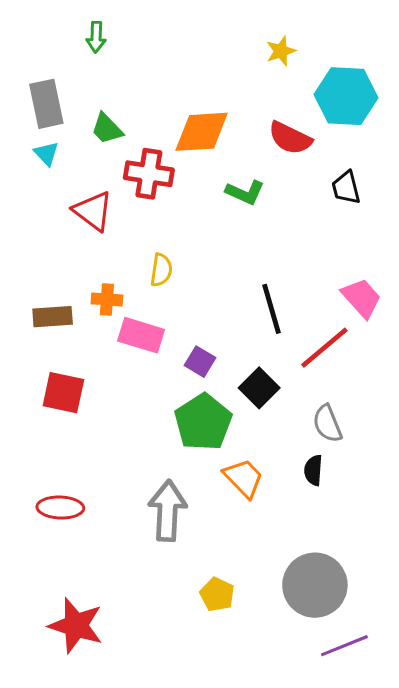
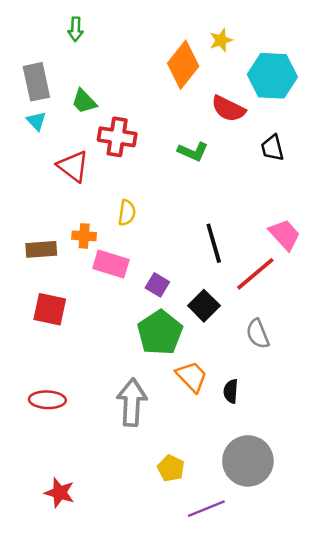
orange diamond: (202, 132) -> (183, 65), moved, turned -48
black semicircle: (313, 470) -> (231, 391), moved
red star: (76, 625) -> (60, 493), size x0.7
purple line: (344, 646) -> (206, 509), moved

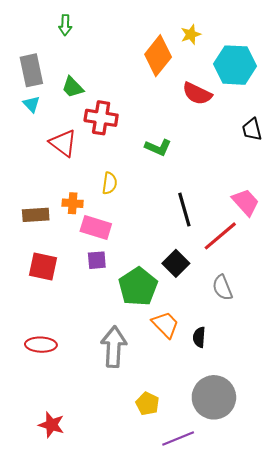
black trapezoid: (272, 148) -> (252, 129), moved
green L-shape: (193, 152) -> (158, 147), moved
purple square: (157, 285) -> (97, 260), moved, turned -36

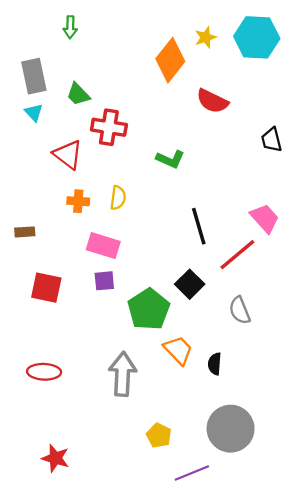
cyan hexagon: (235, 65) -> (257, 37), moved
orange cross: (73, 203) -> (78, 201), moved
brown rectangle: (36, 215) -> (25, 232), moved, size x0.7

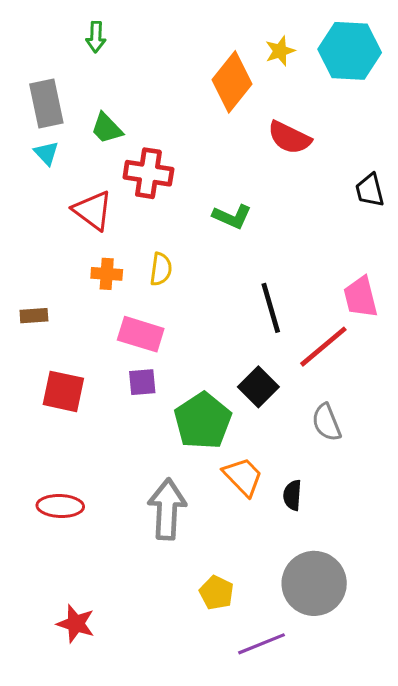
pink trapezoid: (265, 218) -> (361, 297), turned -152

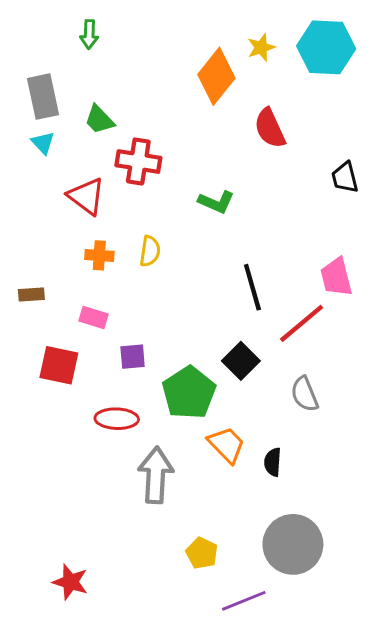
red semicircle: (289, 138) -> (270, 128), turned 39
pink rectangle: (141, 334) -> (94, 318), moved, size x0.7
red ellipse: (60, 506) -> (117, 419), moved

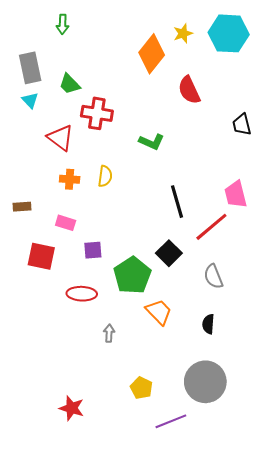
black semicircle: (273, 462) -> (208, 324), moved
gray arrow: (156, 475) -> (109, 333), size x0.5
red star: (70, 582) -> (72, 408), moved

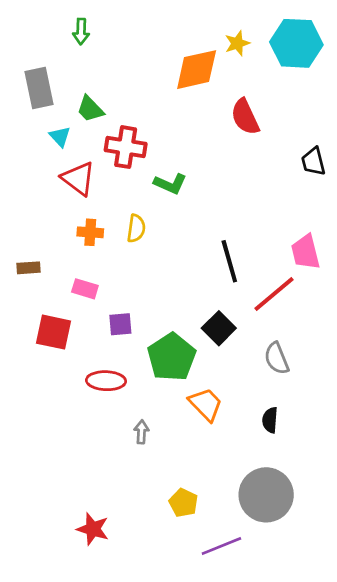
orange diamond: (152, 54) -> (197, 70), turned 39
cyan triangle: (30, 100) -> (60, 137), moved
green L-shape: (152, 142) -> (170, 184), moved

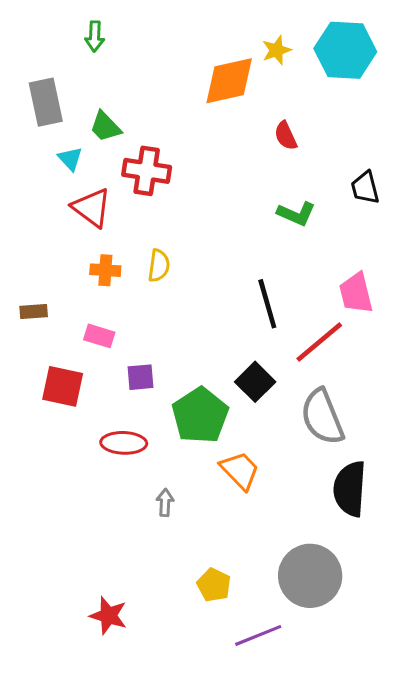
red semicircle: (245, 117) -> (286, 136), size x0.7
green L-shape: (170, 184) -> (296, 214), moved
gray semicircle: (277, 358) -> (322, 417), size x1.5
black semicircle: (270, 420) -> (350, 489), moved, size x1.8

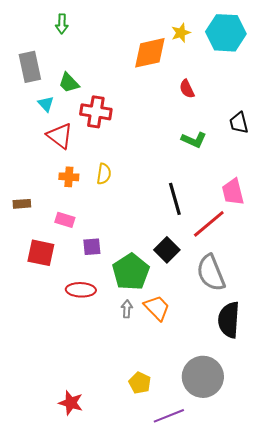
gray arrow: (165, 502) -> (127, 309), moved

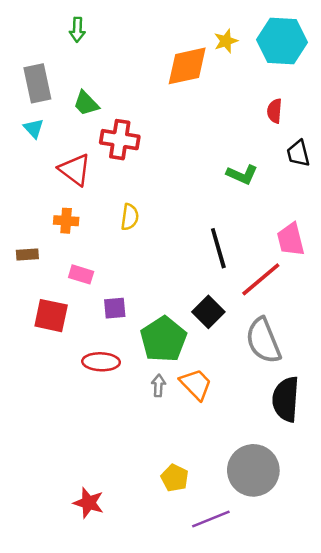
red semicircle: (187, 89) -> (275, 111), moved, turned 30
cyan triangle: (46, 104) -> (34, 128), moved
orange cross: (69, 177) -> (66, 221), moved

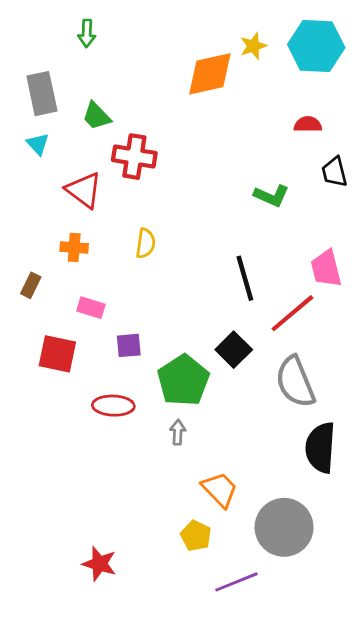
red semicircle: (275, 111) -> (308, 124), turned 85
brown rectangle: (27, 254) -> (31, 285), turned -60
orange trapezoid: (196, 384) -> (220, 490), moved

